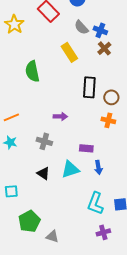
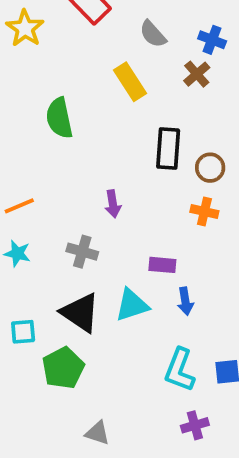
blue cross: (100, 30) -> (212, 40), moved
purple arrow: (60, 116) -> (113, 204), turned 80
black triangle: (43, 173) -> (80, 313), size x1.6
cyan square: (11, 191) -> (23, 332), moved
green pentagon: (29, 221) -> (63, 368), moved

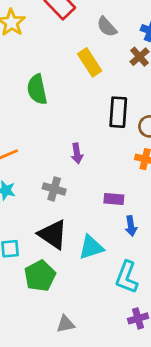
cyan triangle: (132, 305) -> (91, 247), moved
gray triangle: (98, 433) -> (66, 324), turned -30

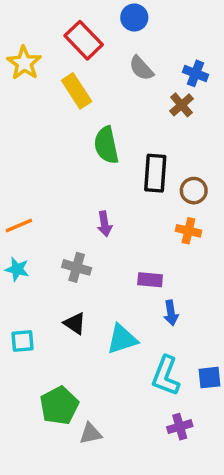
yellow rectangle: (90, 62) -> (77, 91), moved
green semicircle: (37, 89) -> (106, 145), moved
black triangle: (53, 234) -> (75, 323), size x0.6
green pentagon: (40, 276) -> (59, 406), moved

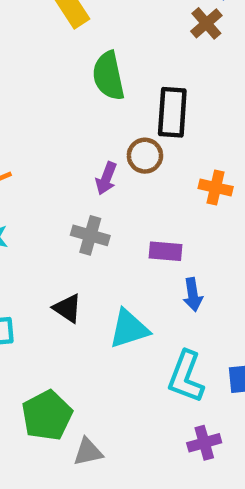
brown circle: (194, 191) -> (145, 156), moved
purple arrow: (105, 224) -> (106, 178), turned 30
gray cross: (77, 267) -> (90, 235), moved

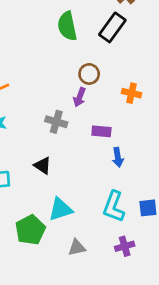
black rectangle: (172, 112) -> (112, 27), moved, turned 32
purple arrow: (106, 178) -> (80, 97), moved
cyan triangle: (129, 329) -> (60, 209), moved
gray triangle: (88, 452) -> (77, 248), moved

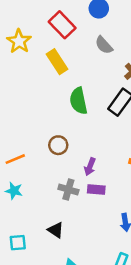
brown circle: (89, 74) -> (58, 145), moved
purple rectangle: (101, 131) -> (96, 189), moved

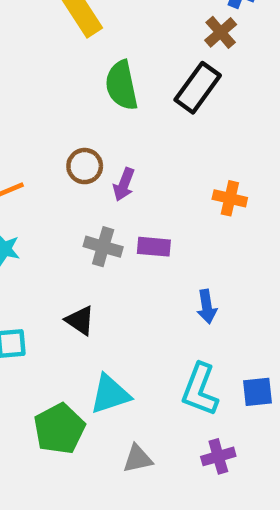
purple arrow: (90, 167) -> (124, 184), moved

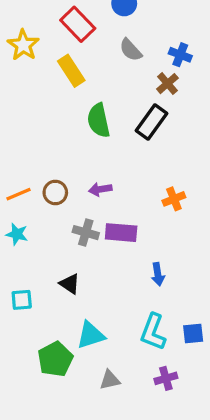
brown circle: (85, 166) -> (55, 193), moved
purple arrow: (124, 184) -> (100, 189), turned 60
orange cross: (230, 198) -> (174, 199), turned -35
purple rectangle: (154, 247) -> (121, 233), size x1.4

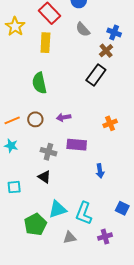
yellow rectangle: (71, 71) -> (45, 43), turned 36
green semicircle: (99, 120) -> (39, 83), moved
gray cross: (86, 233) -> (48, 152), moved
cyan L-shape: (153, 332) -> (84, 213), moved
blue square: (193, 334) -> (122, 208), turned 32

